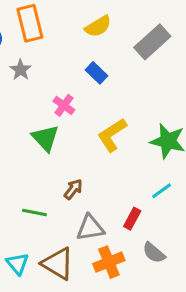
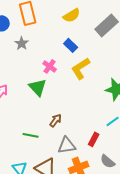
yellow L-shape: (112, 135) -> (81, 68), moved

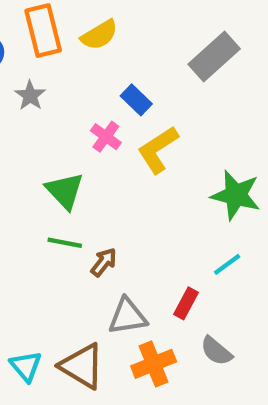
yellow semicircle: (72, 15) -> (99, 35), moved
pink cross: (50, 66) -> (106, 137), moved
green line: (31, 135) -> (65, 243), moved

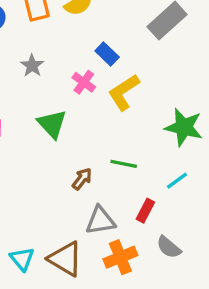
gray star: (30, 96) -> (32, 66), moved
green line: (65, 243) -> (124, 164), moved

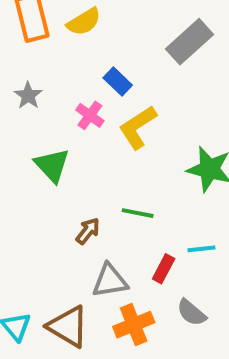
cyan line: (177, 181) -> (201, 249), moved, turned 30

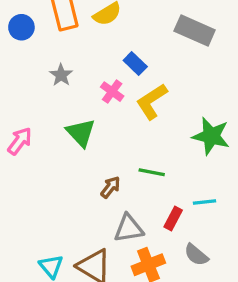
gray rectangle: (189, 42) -> (195, 31), turned 66

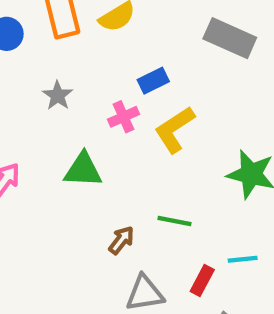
blue rectangle: (135, 64) -> (153, 81), turned -70
pink cross: (112, 92) -> (123, 117), turned 30
green triangle: (81, 133) -> (83, 170), turned -44

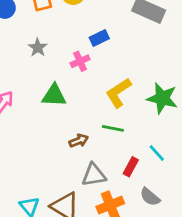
yellow L-shape: (175, 130) -> (118, 93), moved
brown arrow: (121, 240) -> (79, 141), turned 30
cyan line: (243, 259) -> (157, 153), turned 54

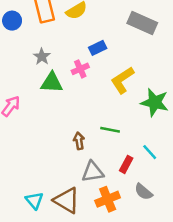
yellow L-shape: (118, 93) -> (122, 80), moved
green triangle: (54, 95) -> (52, 83), moved
brown arrow: (79, 141) -> (79, 141), turned -77

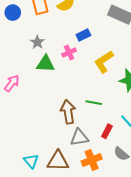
brown arrow: (79, 141) -> (68, 112), size x1.6
brown triangle: (67, 200) -> (58, 161), turned -30

